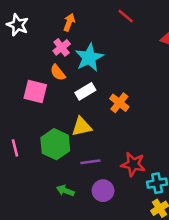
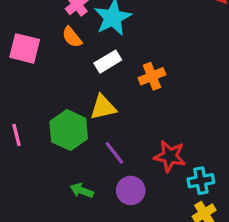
pink square: (35, 91) -> (25, 48), moved
orange cross: (119, 103) -> (152, 76), turned 30
purple line: (90, 162) -> (114, 153), turned 60

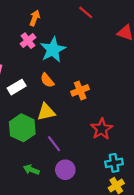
orange semicircle: (72, 37) -> (47, 80), moved
white rectangle: (108, 62) -> (17, 87), moved
red star: (170, 156) -> (102, 129), moved, turned 30

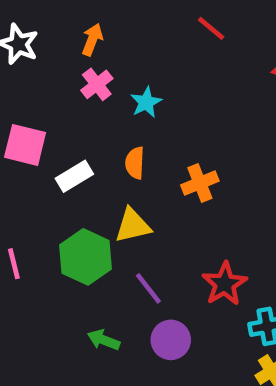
orange arrow: (35, 18) -> (92, 40), moved
cyan star: (53, 50) -> (146, 102), size x0.6
orange semicircle: (47, 80) -> (135, 163), turned 42
red star: (102, 129) -> (225, 284), moved

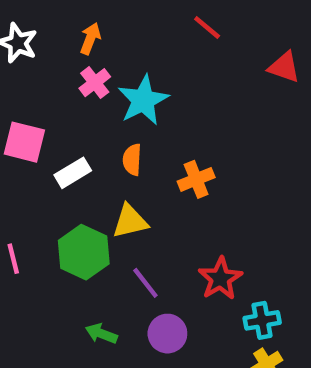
cyan star: (146, 102) -> (143, 100), size x1.6

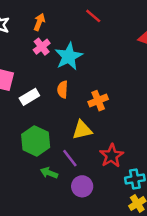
red line: (207, 28) -> (93, 16), moved
yellow triangle: (130, 221) -> (82, 130), moved
green arrow: (101, 334) -> (49, 173), moved

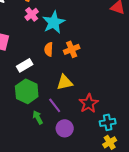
white rectangle: (29, 97) -> (25, 65), moved
orange cross: (98, 101) -> (72, 49), moved
green arrow: (49, 173) -> (38, 117), turned 40

